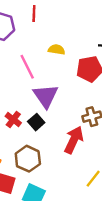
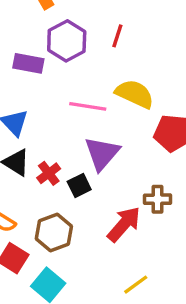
yellow semicircle: (57, 50) -> (135, 94), size x1.6
pink line: (27, 67) -> (88, 106), turned -70

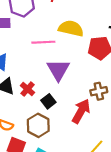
black square: (79, 185) -> (48, 101), moved

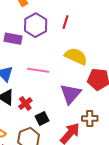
pink line: (43, 42) -> (38, 70), moved
purple triangle: (58, 70) -> (71, 94), moved

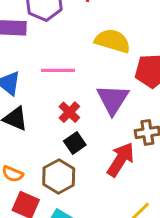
red cross: (25, 104) -> (69, 112), moved

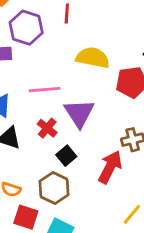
purple triangle: (113, 99) -> (79, 113), moved
red cross: (69, 112) -> (47, 128), moved

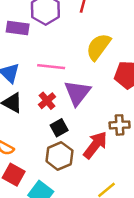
yellow semicircle: (93, 58) -> (98, 47), turned -76
brown hexagon: (54, 188) -> (59, 156), moved

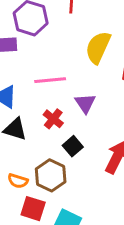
purple triangle: (77, 93) -> (85, 103), size x0.7
brown hexagon: (59, 156) -> (51, 175), moved

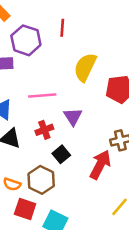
red cross: (53, 119) -> (44, 130), turned 30

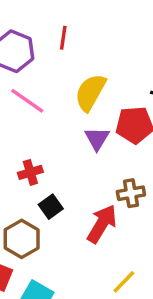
pink line: (42, 95) -> (27, 101), moved, turned 36
purple triangle: (73, 117) -> (97, 139), moved

